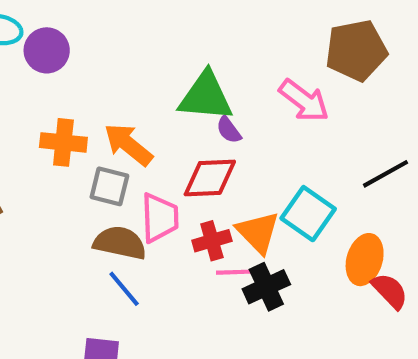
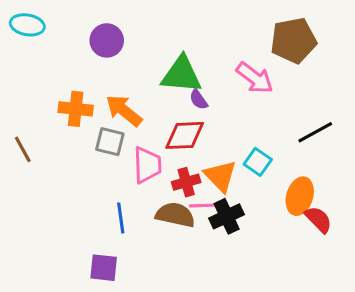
purple circle: (47, 50) -> (107, 40), moved
cyan square: (308, 214) -> (258, 162), size x0.7
brown semicircle: (120, 243) -> (175, 215), moved
blue line: (124, 289) -> (121, 218), turned 32

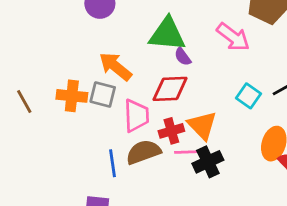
orange cross: (76, 109) -> (72, 96), moved
cyan square: (258, 162) -> (249, 96), moved
brown semicircle: (175, 215) -> (143, 152), moved, turned -32

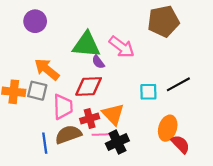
pink arrow: (233, 37) -> (122, 47), moved
cyan square: (249, 96) -> (148, 92), turned -36

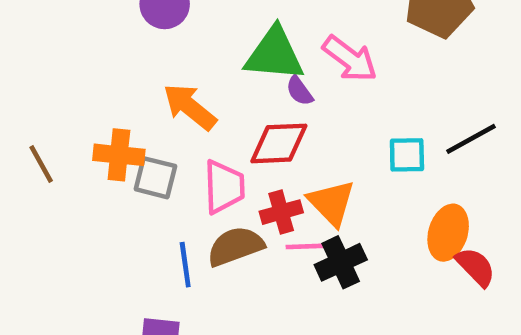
gray square: (37, 91) -> (155, 178), moved

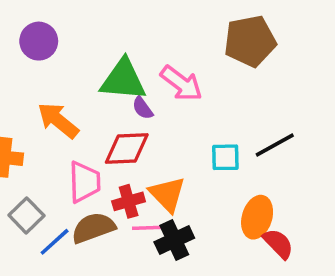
gray square: (155, 178) -> (26, 215), moved, turned 32
blue line: (185, 265) -> (55, 242), turned 56

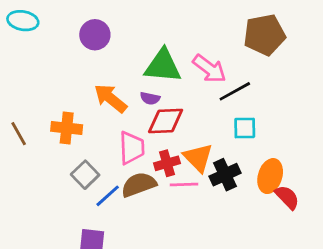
purple semicircle: (143, 108) -> (150, 98), moved, turned -42
black line: (275, 145) -> (235, 91), moved
black cross: (174, 240) -> (225, 175), moved

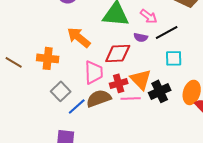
pink arrow: (209, 69) -> (149, 16), size x0.7
purple semicircle: (150, 98) -> (141, 37), moved
brown line: (19, 134) -> (14, 62), turned -30

